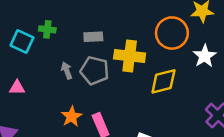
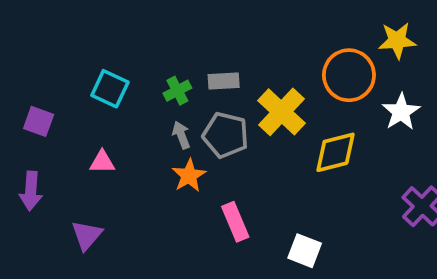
green cross: (47, 29) -> (177, 91), moved, turned -35
yellow cross: (130, 56) -> (281, 112), turned 36
orange star: (71, 117) -> (189, 175), moved

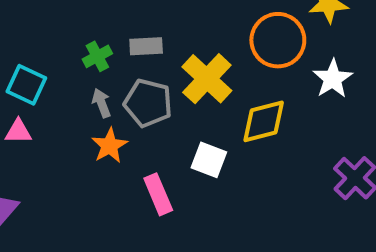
cyan square: (110, 89) -> (26, 85), moved
white square: (305, 251) -> (209, 160), moved

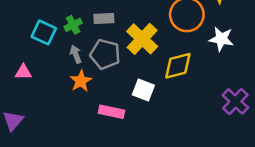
white star: (333, 79) -> (221, 39), turned -30
cyan square: (26, 85) -> (44, 32), moved
pink rectangle: (158, 194) -> (111, 112), turned -55

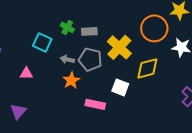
green cross: (73, 25) -> (67, 27), moved, turned -32
gray arrow: (76, 54) -> (67, 59), turned -56

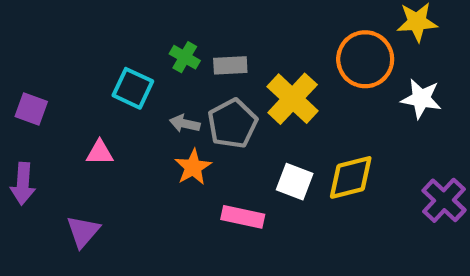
gray pentagon: (90, 59) -> (232, 124), turned 30
yellow diamond: (147, 68) -> (351, 177), moved

